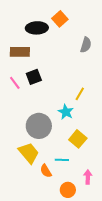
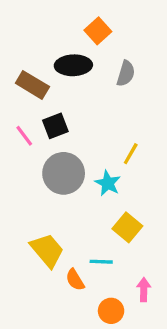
black ellipse: (37, 28) -> (73, 65), moved
gray semicircle: (86, 45) -> (126, 73), moved
brown rectangle: (20, 52) -> (32, 85), turned 30
gray circle: (39, 126) -> (64, 173), moved

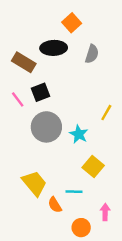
yellow line: (131, 154) -> (106, 113), moved

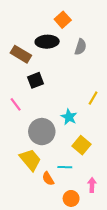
pink line: (18, 99) -> (16, 104), moved
gray circle: (46, 127) -> (42, 132), moved

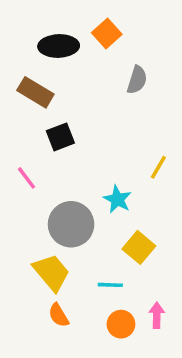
black ellipse: (47, 42) -> (59, 46), moved
orange semicircle: (48, 179) -> (59, 315), moved
orange circle: (71, 198) -> (121, 324), moved

